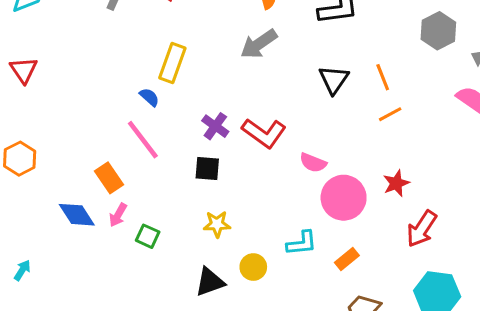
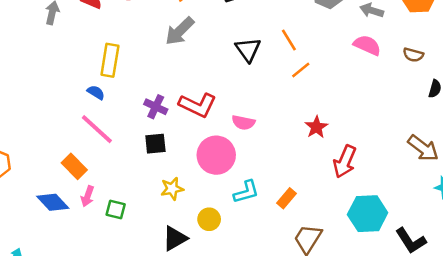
pink circle: (344, 198) -> (216, 155), moved

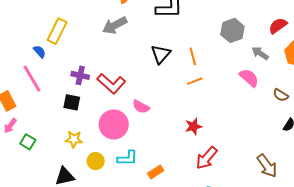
purple cross: (156, 107) -> (80, 75), turned -30
yellow circle: (209, 219) -> (96, 161), moved

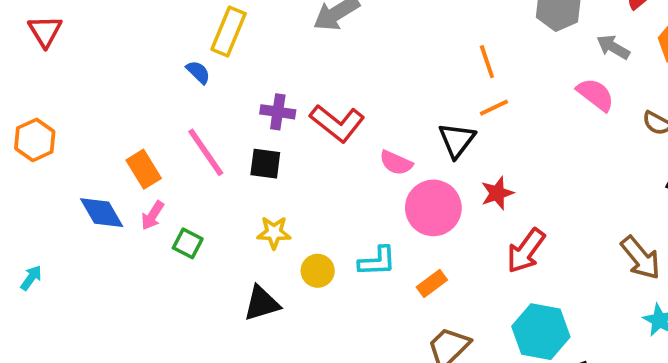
black triangle: (161, 54) -> (457, 140), moved
pink line: (32, 79) -> (206, 152), moved
pink circle: (114, 124) -> (433, 208), moved

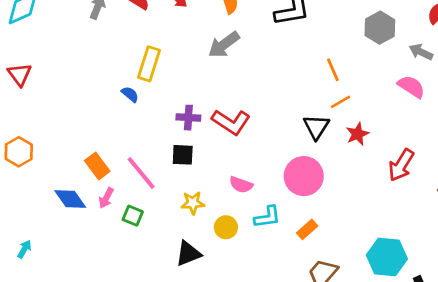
pink line: (206, 152) -> (141, 173), moved
pink semicircle: (396, 163) -> (241, 185), moved
red star: (497, 193) -> (358, 134), moved
red arrow: (526, 251) -> (401, 165), moved

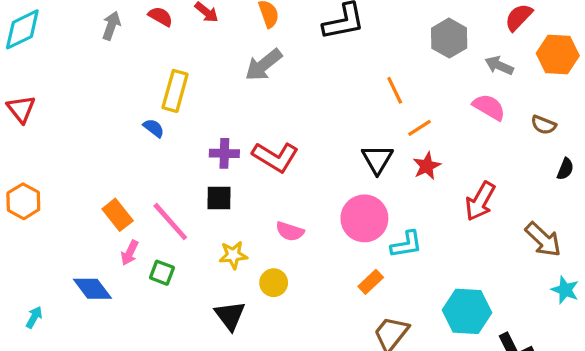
orange line: (341, 102) -> (419, 128), moved
blue diamond: (70, 199) -> (92, 289), moved
cyan L-shape: (267, 217) -> (406, 244), moved
black triangle: (188, 254) -> (230, 316), turned -44

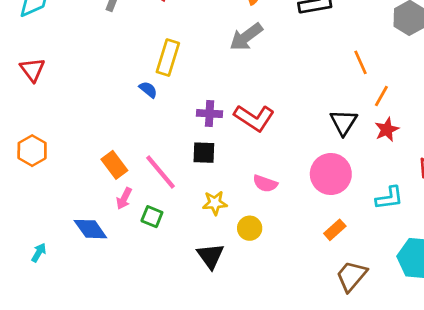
orange line: (419, 128) -> (381, 96), turned -30
cyan L-shape: (406, 244) -> (389, 198), moved

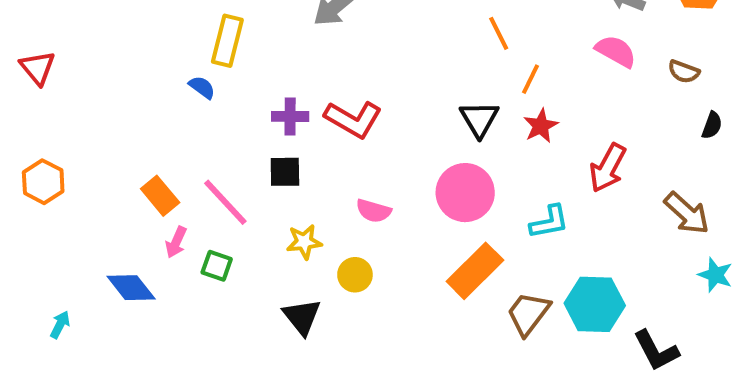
orange rectangle: (335, 230) -> (475, 271), size x1.8
brown trapezoid: (351, 276) -> (528, 314), moved

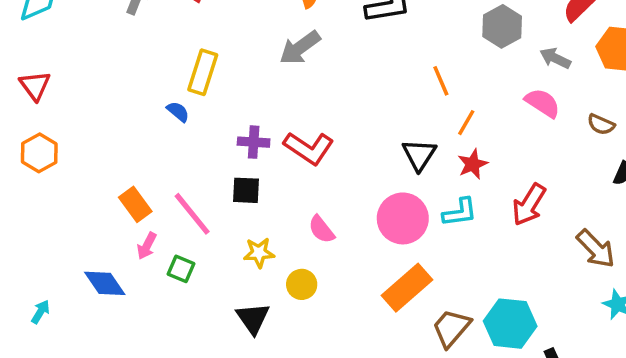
orange hexagon: (43, 182) -> (39, 153), moved
pink semicircle: (373, 211) -> (321, 229), turned 32
cyan L-shape: (549, 222) -> (460, 212), moved

